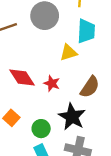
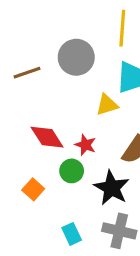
green circle: (41, 129) -> (72, 171), moved

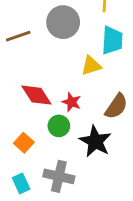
gray cross: (119, 231) -> (59, 176), moved
cyan rectangle: (72, 234) -> (21, 183), moved

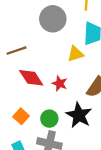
brown line: (18, 36) -> (17, 51), moved
green circle: (59, 126) -> (49, 119), moved

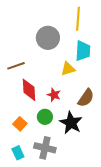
red diamond: (31, 78) -> (29, 90), turned 30
green circle: (49, 119) -> (45, 117), moved

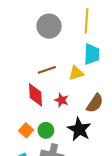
gray circle: (48, 38) -> (49, 26), moved
brown line: (16, 66) -> (47, 70), moved
green circle: (45, 117) -> (46, 130), moved

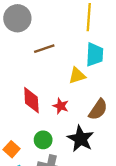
gray circle: (49, 26) -> (17, 18), moved
brown line: (47, 70) -> (44, 49), moved
orange square: (26, 130) -> (12, 149), moved

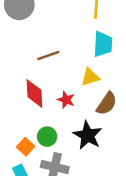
brown line: (44, 49) -> (48, 56), moved
yellow triangle: (77, 76) -> (90, 77), moved
orange square: (12, 149) -> (26, 147), moved

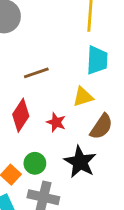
red diamond: (34, 94) -> (21, 115), turned 36

